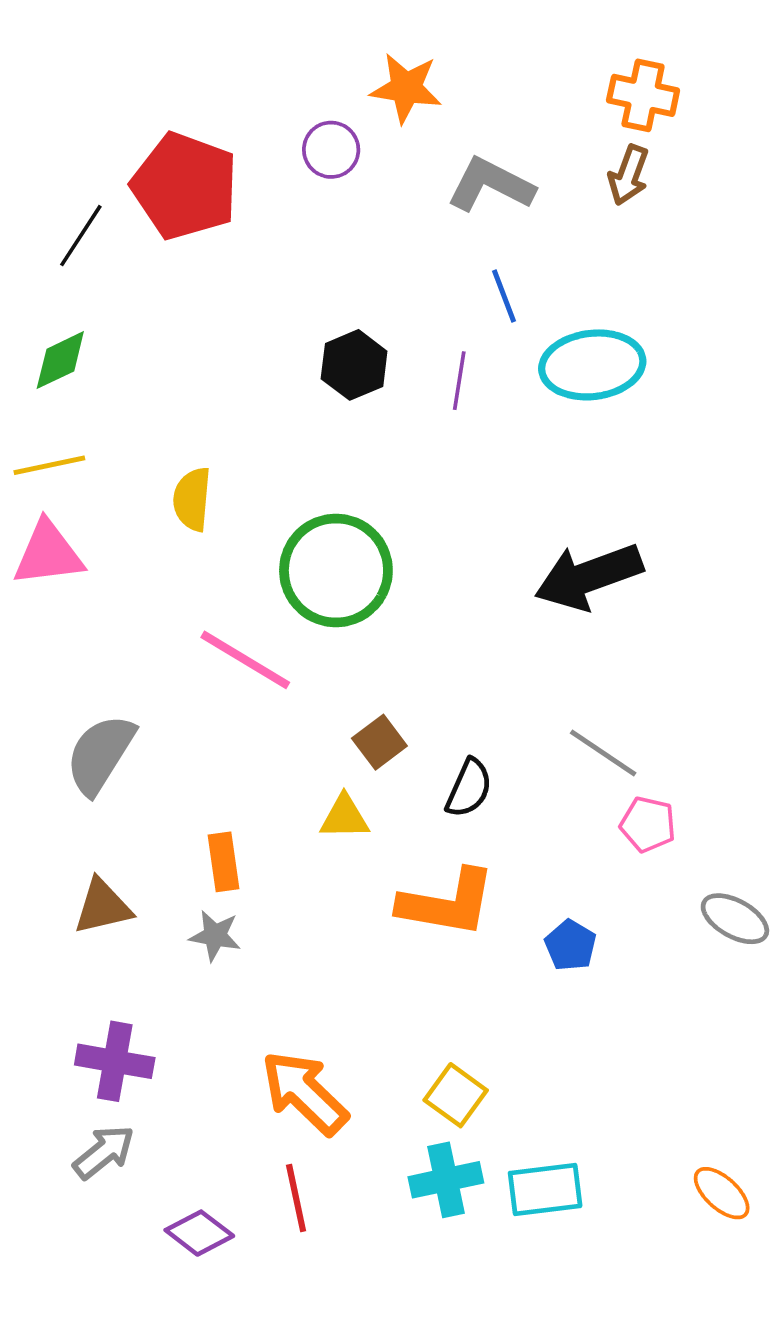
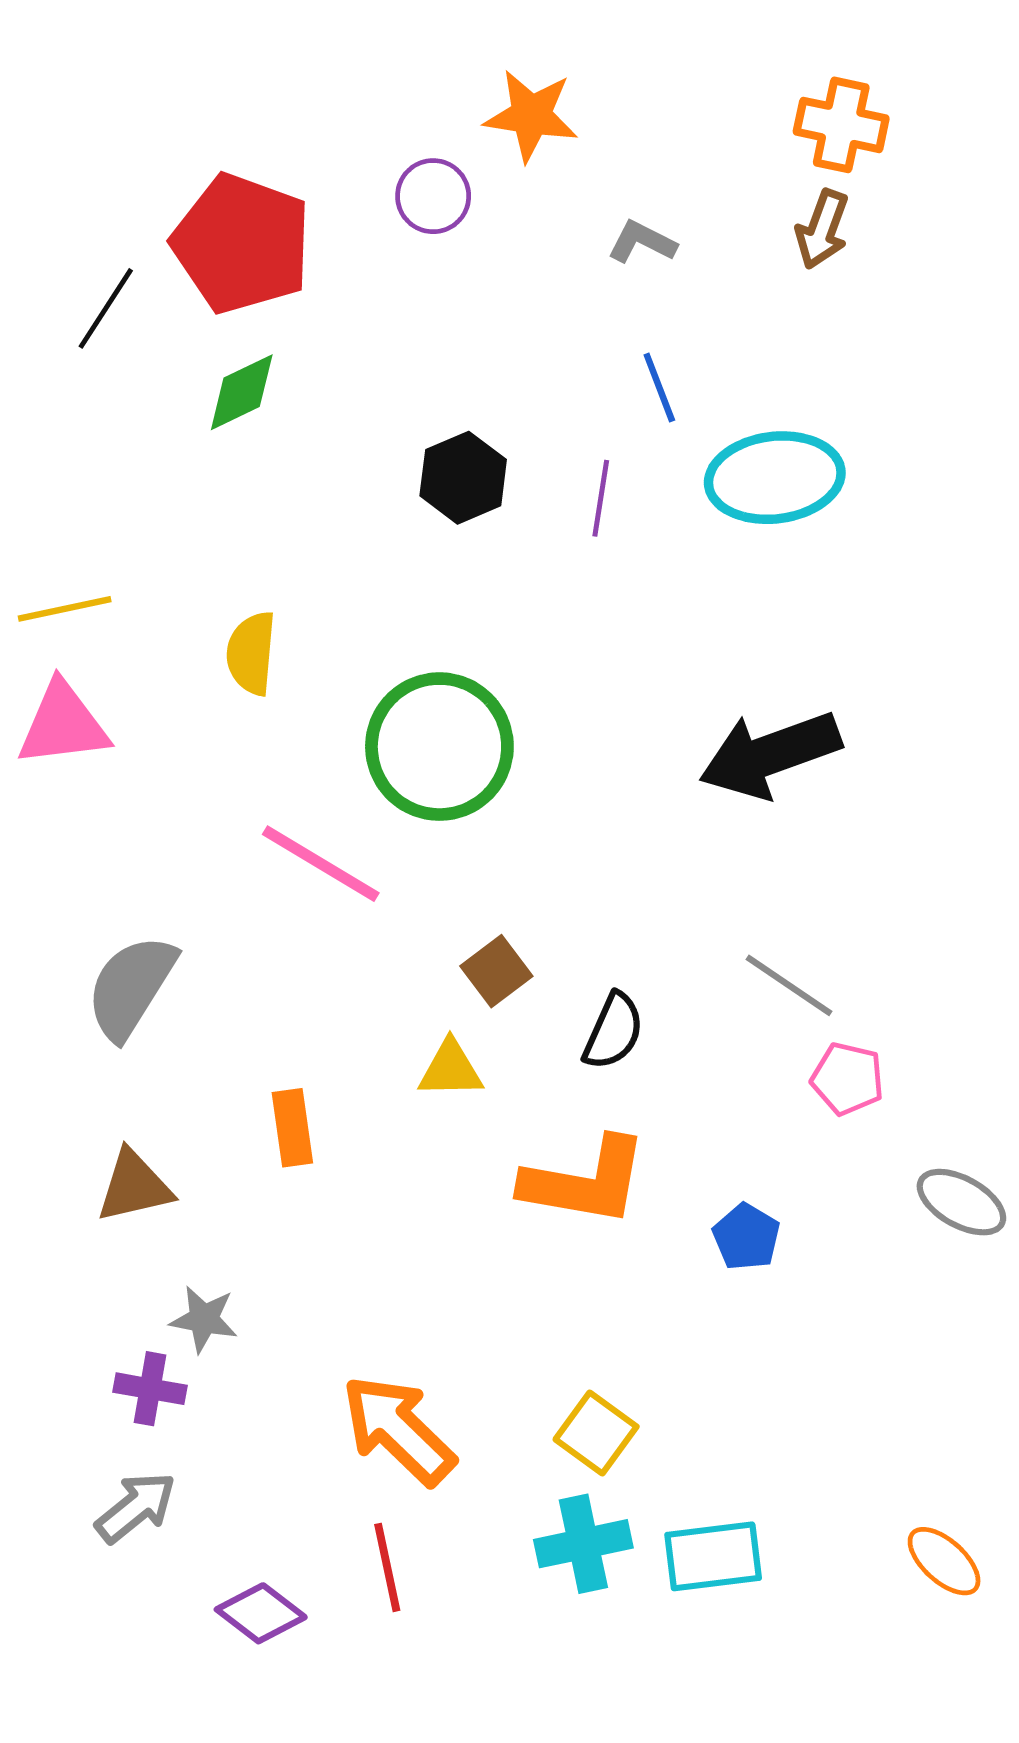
gray L-shape: (491, 185) -> (642, 242), size x0.6
green diamond: (60, 360) -> (242, 392), moved
gray star: (215, 936) -> (204, 1319), moved
purple cross: (115, 1061) -> (150, 1389), size x0.7

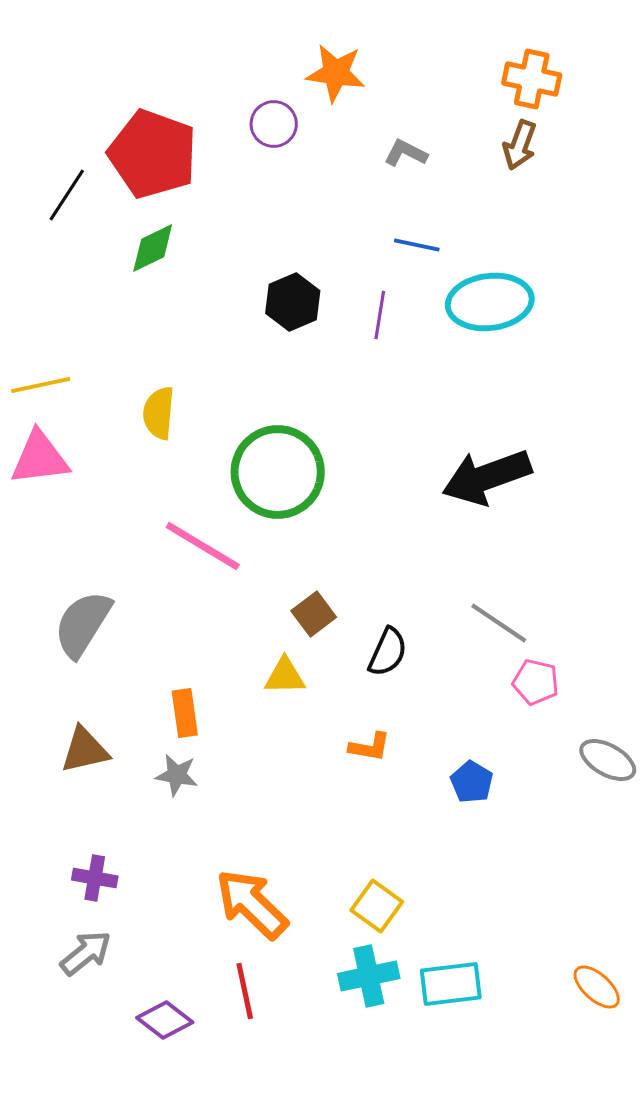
blue line: (659, 387) -> (417, 245), turned -57
orange L-shape: (585, 1182) -> (370, 747), size x0.5
gray star: (204, 1319) -> (177, 775), moved

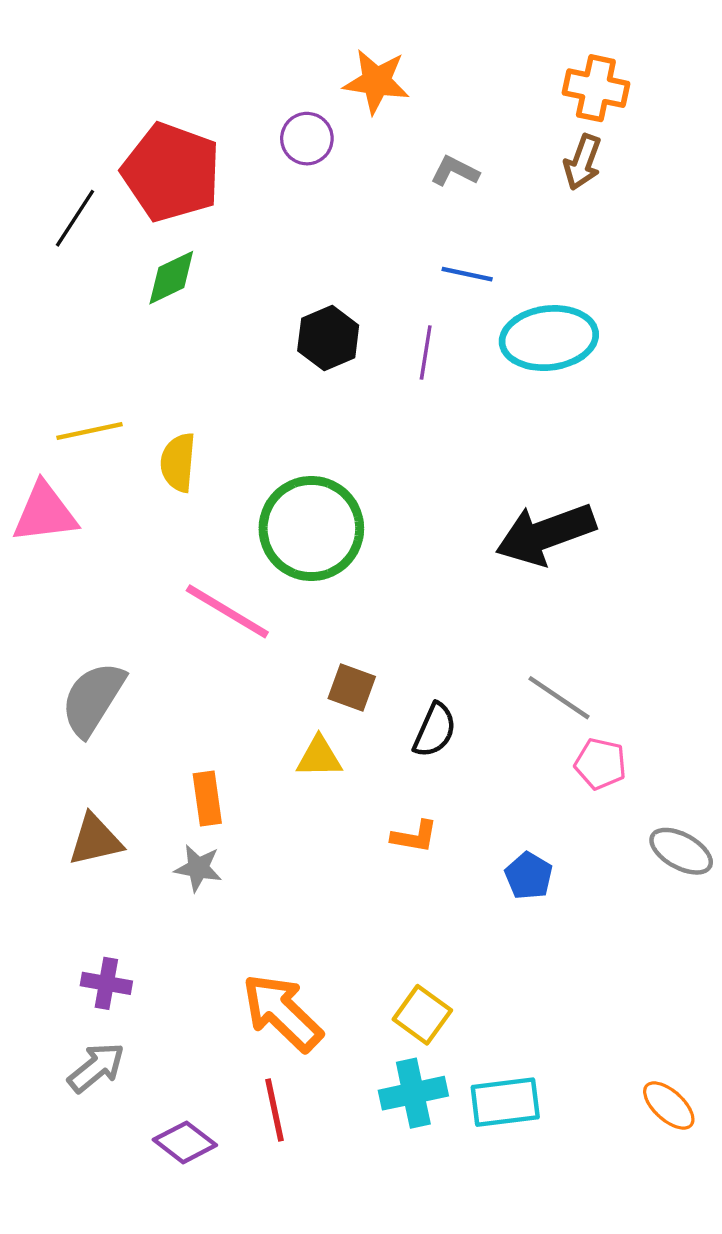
yellow line: (41, 385) -> (90, 431), moved
brown square: (314, 614) -> (352, 688), turned -33

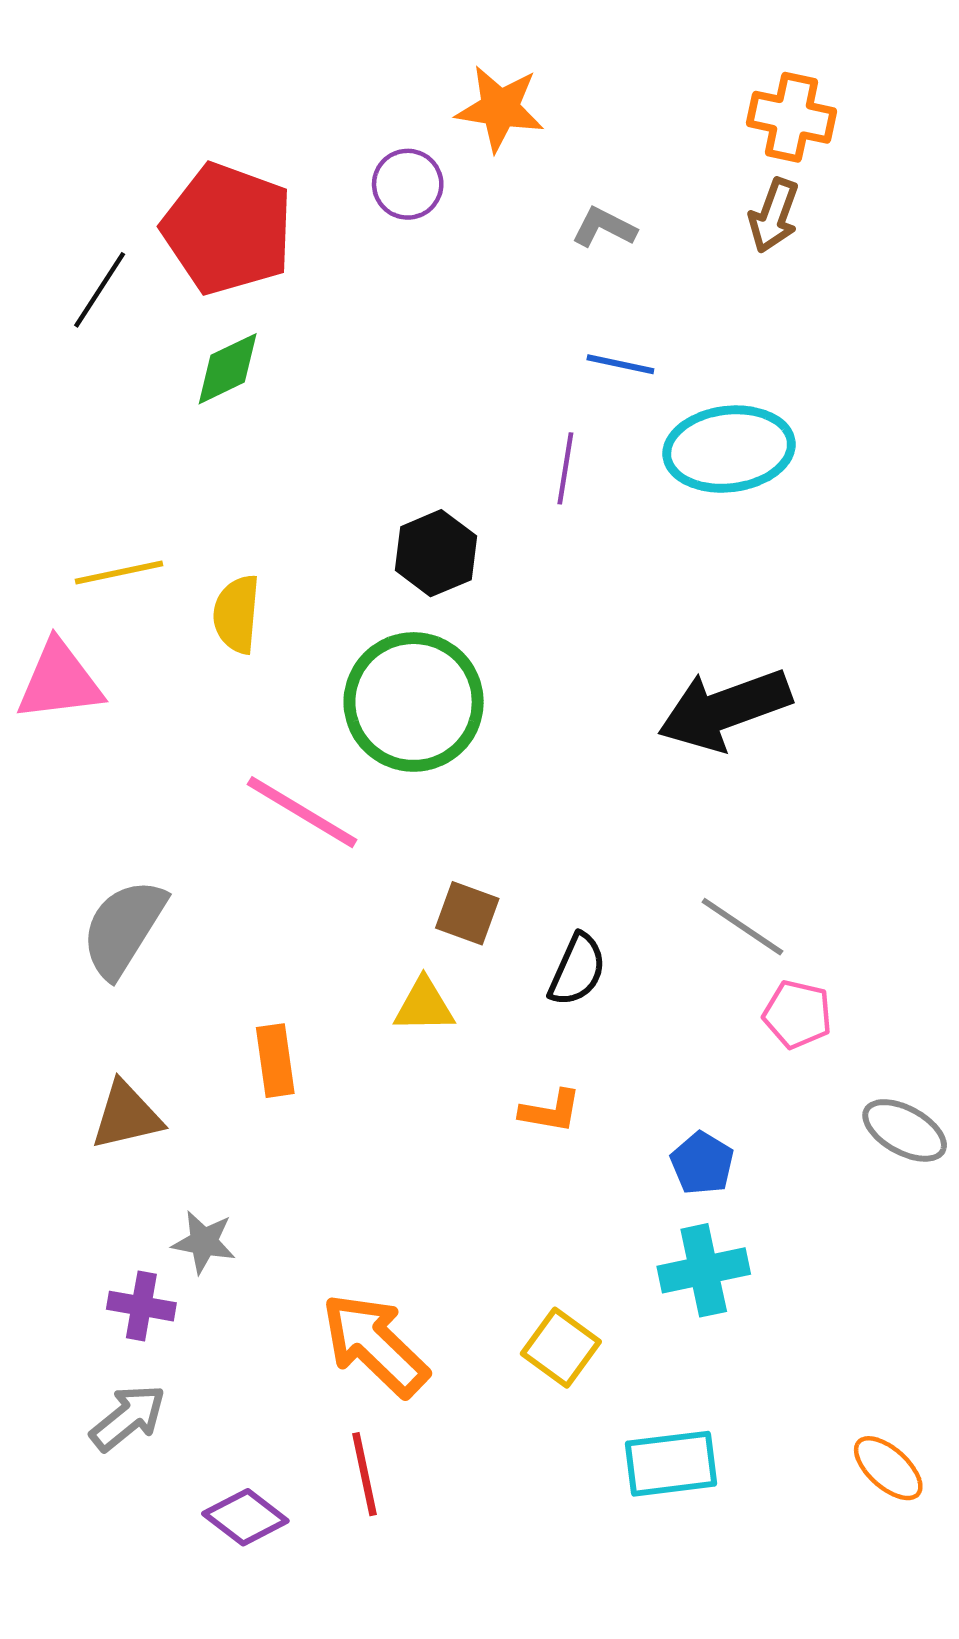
black hexagon: (328, 338) -> (436, 553), moved
gray star: (198, 868) -> (204, 1242), moved
cyan cross: (413, 1093) -> (704, 1270), moved

